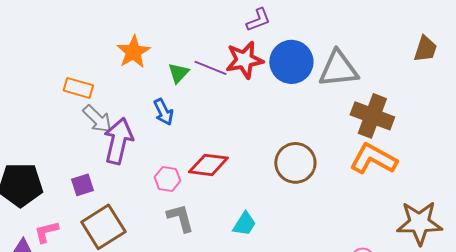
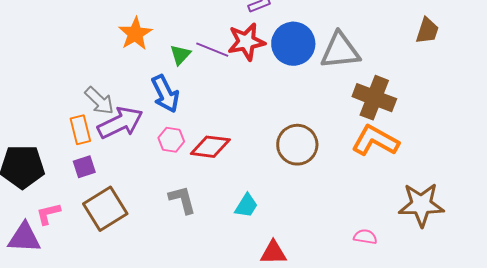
orange rectangle: (78, 88) -> (80, 130), moved, turned 60
blue arrow: (163, 112) -> (165, 94), size x1.4
purple arrow: (118, 141) -> (120, 123), turned 51
pink hexagon: (167, 179) -> (171, 140), moved

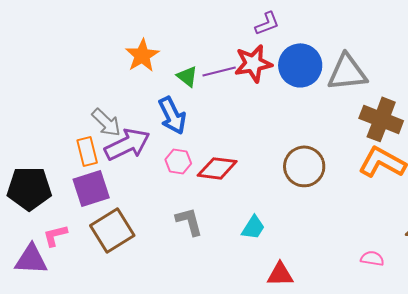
purple line: (212, 50) -> (219, 71), turned -36
green triangle: (180, 55) -> (187, 76), turned -35
purple square: (84, 167) -> (91, 188), size x1.6

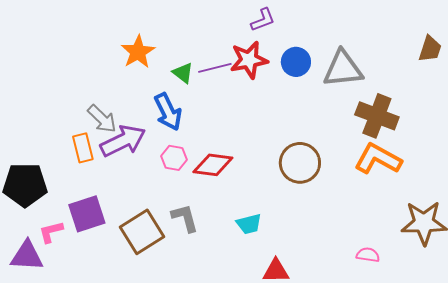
blue circle: (300, 65) -> (296, 62), size x0.7
purple square: (91, 188) -> (87, 214), moved
cyan trapezoid: (253, 227) -> (249, 224), turned 44
brown square: (112, 230) -> (142, 232), moved

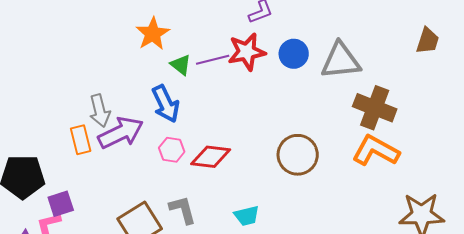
orange star: (138, 52) -> (153, 34), moved
gray arrow: (102, 119) -> (100, 111), turned 32
purple square: (87, 214) -> (61, 204), moved, size x0.7

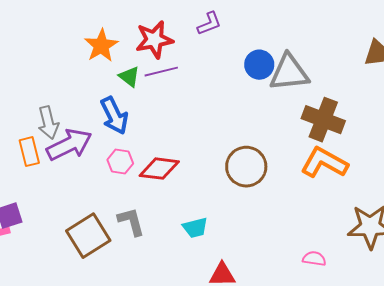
red star: (247, 52) -> (154, 40), moved
blue circle: (294, 54) -> (259, 65), moved

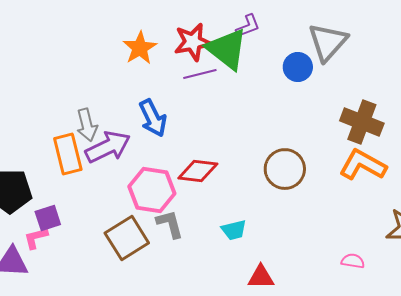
gray triangle: (289, 73) -> (328, 42), moved, turned -42
green triangle: (129, 77) -> (227, 49), moved, size x2.0
orange rectangle: (29, 152) -> (68, 154), size x1.4
pink hexagon: (120, 162) -> (152, 190), moved, size x1.8

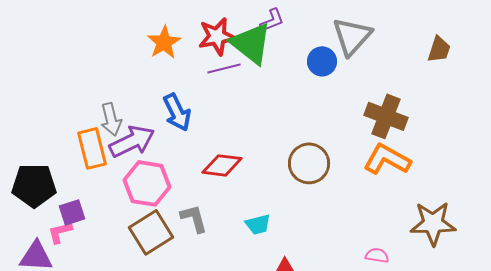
pink hexagon: (152, 190) -> (147, 183), moved

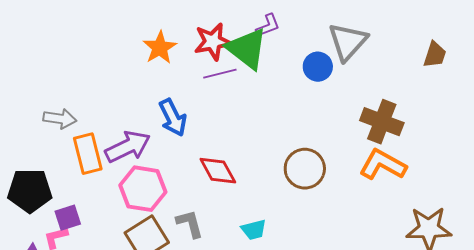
gray arrow: (111, 119) -> (60, 119), moved, turned -68
red diamond: (222, 165) -> (218, 171), turned 54

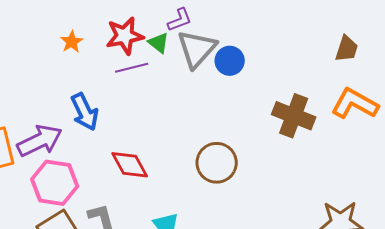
gray triangle: (348, 42) -> (197, 49), moved
orange star: (160, 48) -> (72, 42), size x0.7
green triangle: (247, 49) -> (159, 43), size x0.5
orange L-shape: (383, 165) -> (355, 104), moved

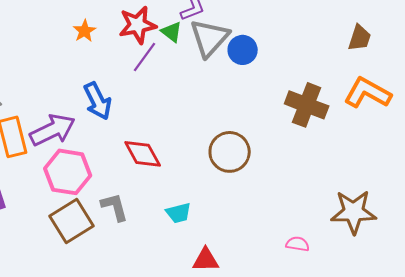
purple line: (132, 68) -> (145, 57), turned -40

